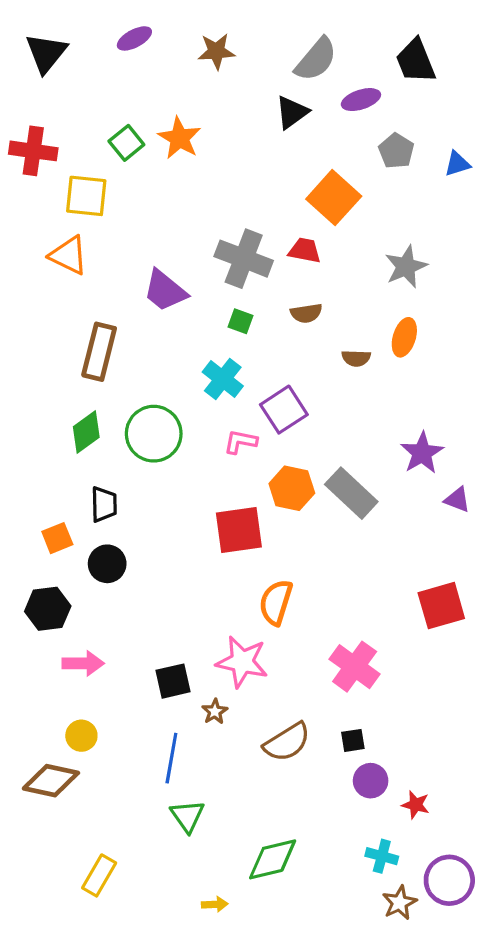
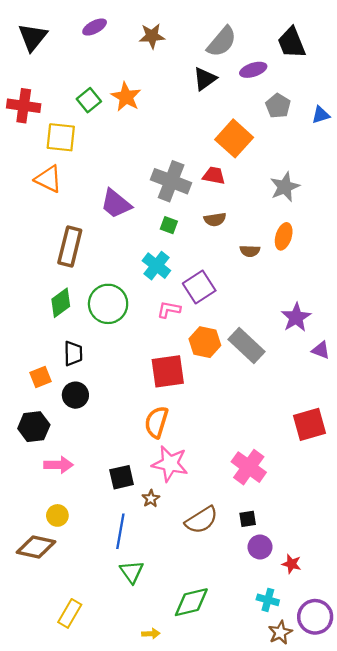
orange semicircle: (276, 602) -> (156, 422), moved

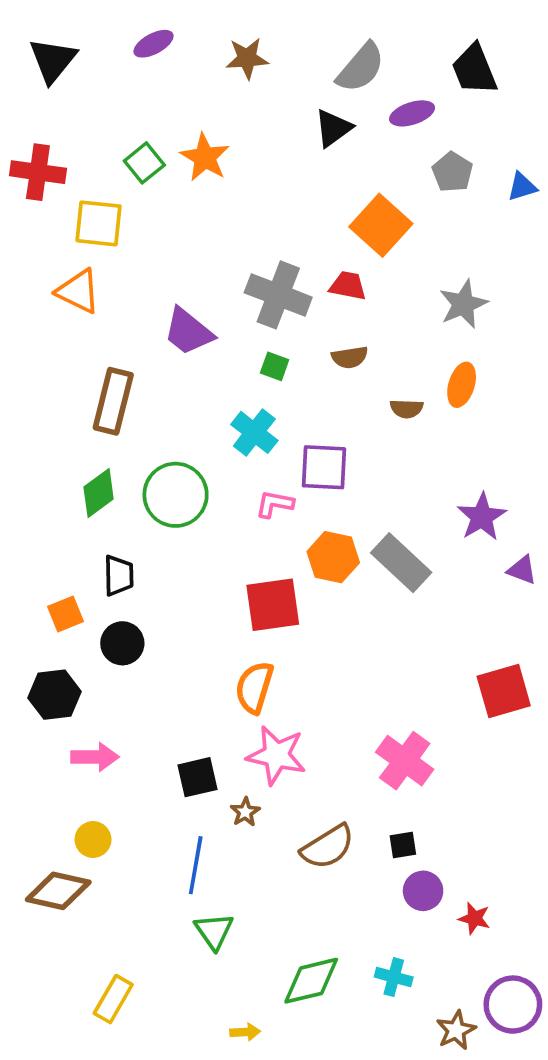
purple square: (199, 287) -> (324, 467), turned 36
cyan cross: (268, 600) -> (394, 977), moved

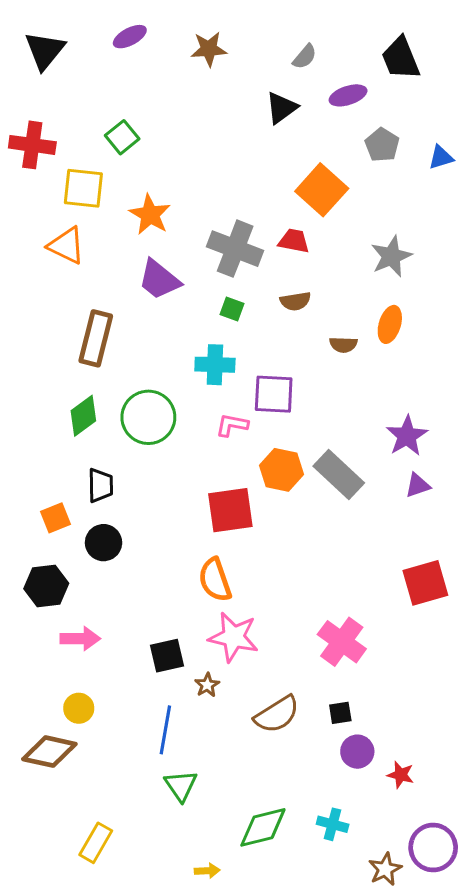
gray semicircle: (361, 68) -> (305, 57), size x0.6
orange star: (205, 157) -> (150, 215), moved
cyan cross: (254, 432) -> (215, 365), turned -36
purple triangle: (522, 570) -> (418, 485), moved, turned -40
orange semicircle: (254, 687) -> (215, 580), turned -36

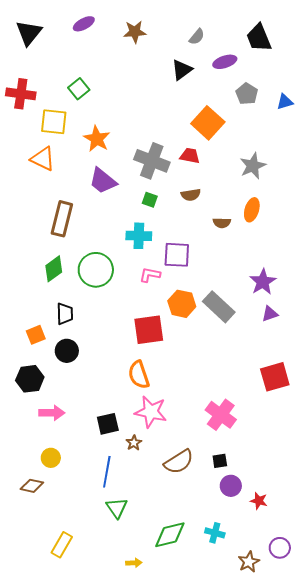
brown diamond: (49, 752) -> (32, 486), size x0.7
purple circle: (433, 847) -> (280, 548), size x0.7

